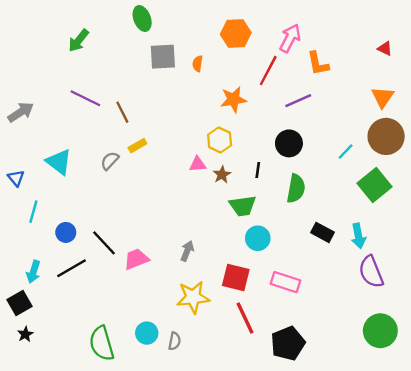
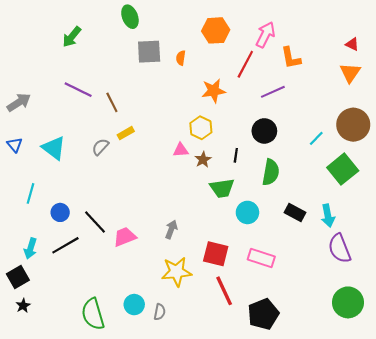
orange triangle: (383, 97) -> (350, 73), moved
blue triangle: (16, 178) -> (15, 145), moved
cyan circle: (258, 238) -> (247, 212), moved

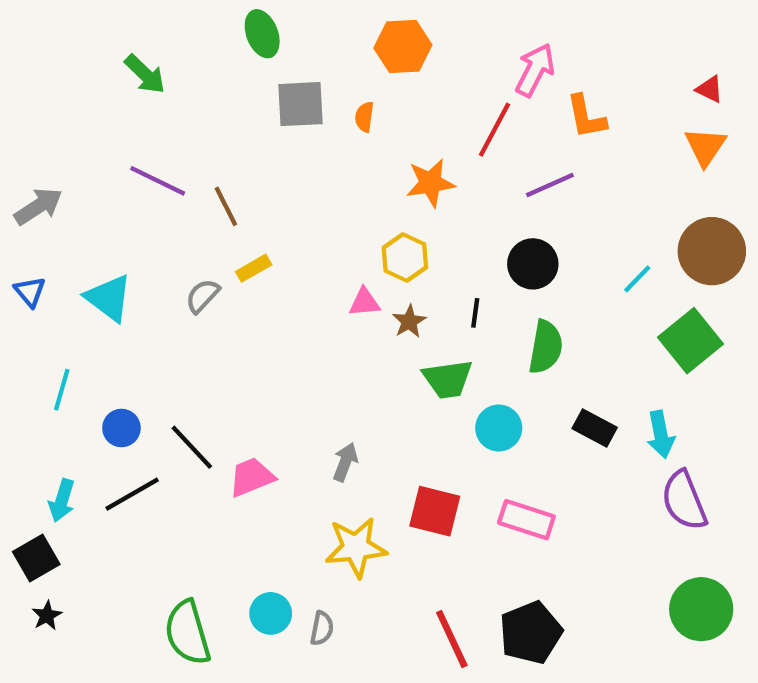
orange hexagon: (216, 30) -> (403, 47), moved
green arrow: (72, 37) -> (145, 74), turned -85
red line: (224, 291) -> (452, 639), moved

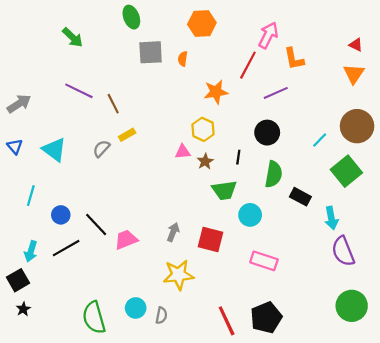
black rectangle: (595, 428) -> (300, 197), moved
red square: (435, 511) -> (211, 240), moved

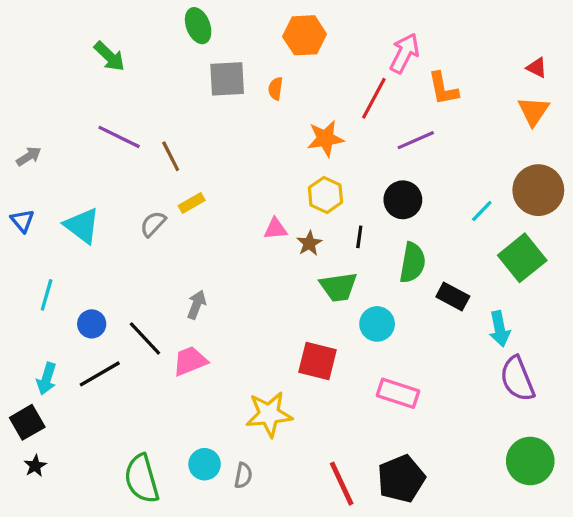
gray arrow: (19, 104) -> (29, 156), size x0.7
yellow hexagon: (203, 129) -> (325, 195), moved
gray arrow: (173, 232) -> (196, 305), moved

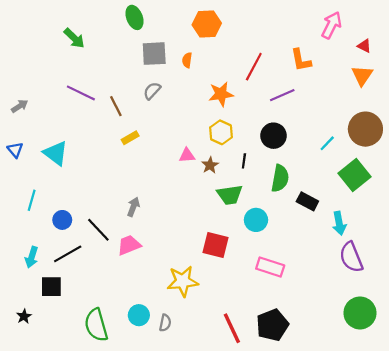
pink arrow: (404, 53) -> (332, 25), moved
gray semicircle: (153, 224) -> (152, 91), moved
black square: (27, 422) -> (51, 287), moved, turned 30

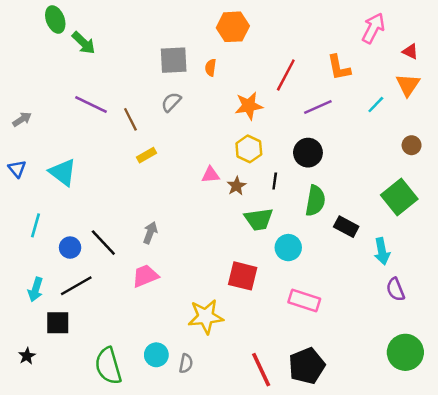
green ellipse: (134, 17) -> (55, 19), moved
brown circle: (365, 129) -> (412, 145), size x0.5
cyan line: (327, 143) -> (376, 105), moved
black line: (98, 230) -> (103, 243), moved
purple semicircle: (351, 257) -> (395, 289), size x0.7

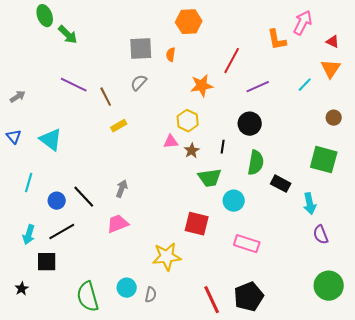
orange L-shape: (339, 68) -> (277, 40), moved
yellow hexagon: (249, 149) -> (188, 121), moved
green square: (399, 197) -> (324, 160), turned -36

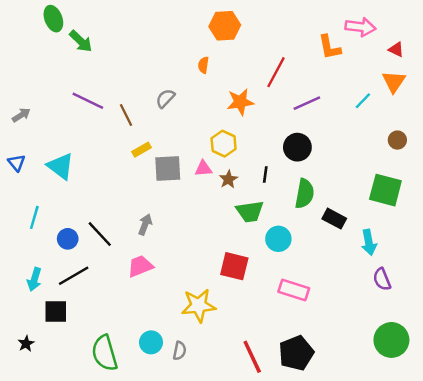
pink arrow: (303, 23) -> (360, 27), turned 70
gray square: (141, 49) -> (168, 169), moved

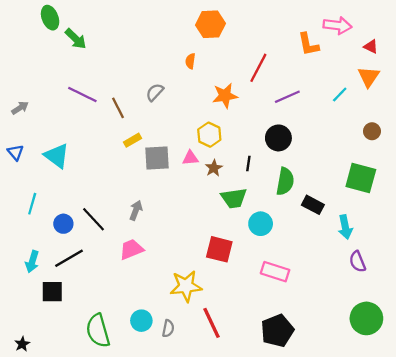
black star: (26, 344) -> (22, 344), moved
red line: (252, 357) -> (212, 323), moved

